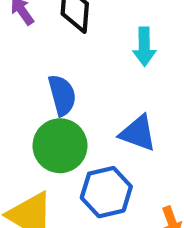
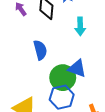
green circle: (60, 146) -> (63, 78), moved

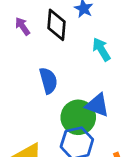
cyan arrow: (80, 26) -> (101, 49), turned 150

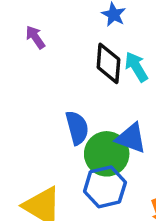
black diamond: (56, 25) -> (108, 63), moved
blue semicircle: (48, 81) -> (77, 128), moved

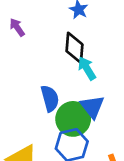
cyan arrow: (136, 67) -> (87, 68), moved
blue triangle: (131, 138) -> (92, 107), turned 32

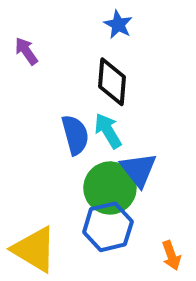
cyan arrow: (87, 68) -> (108, 131), moved
blue semicircle: (50, 98) -> (75, 135), moved

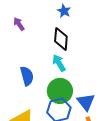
blue semicircle: (75, 135) -> (27, 76), moved
blue triangle: (139, 170) -> (86, 102), moved

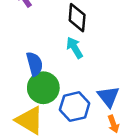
green circle: (60, 91) -> (43, 88), moved

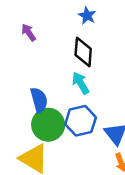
blue hexagon: (75, 107) -> (81, 121), moved

